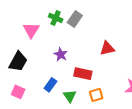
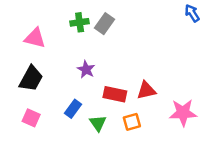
green cross: (56, 18) -> (80, 22), turned -32
pink triangle: (31, 30) -> (35, 38), moved, turned -48
red triangle: (107, 48) -> (146, 90), moved

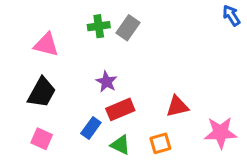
red rectangle: (115, 94) -> (120, 109), moved, turned -35
green triangle: (98, 123) -> (120, 145), turned -30

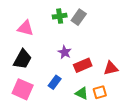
red rectangle: (120, 109) -> (83, 65), moved
pink square: (42, 139) -> (23, 89), size x1.5
green triangle: (120, 145) -> (82, 93), moved

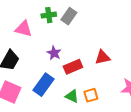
pink triangle: (26, 28) -> (23, 29), moved
red triangle: (111, 68) -> (102, 57), moved
blue rectangle: (55, 82) -> (43, 85), size x1.5

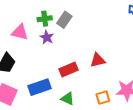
purple star: (54, 53) -> (47, 37), moved
blue rectangle: (43, 85) -> (39, 87), turned 35
orange square: (91, 95) -> (103, 98), moved

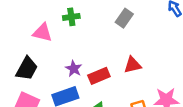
gray rectangle: (64, 20) -> (124, 18), moved
purple star: (47, 37) -> (74, 69), moved

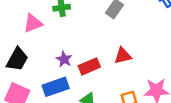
pink triangle: (42, 33) -> (33, 23), turned -35

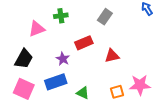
red rectangle: (89, 66) -> (84, 43), moved

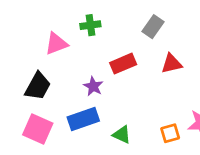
red triangle: (112, 56) -> (172, 64), moved

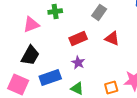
red triangle: (172, 64) -> (112, 38), turned 35
black trapezoid: (38, 86) -> (30, 55), moved
purple star: (93, 86) -> (78, 62), moved

